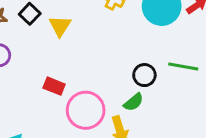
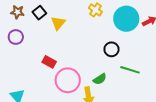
green line: (183, 66) -> (130, 70), moved
black circle: (144, 75) -> (112, 49), moved

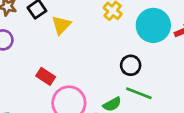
green line: (130, 70) -> (139, 93), moved

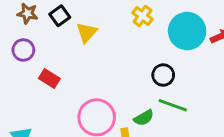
red rectangle: (46, 76) -> (49, 78), moved

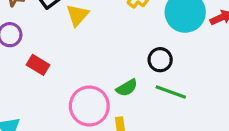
green semicircle: (144, 118) -> (127, 88), moved

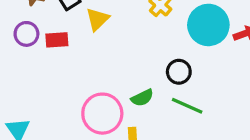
red rectangle: (38, 65) -> (57, 40), moved, turned -40

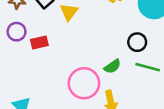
red rectangle: (57, 40) -> (39, 43), moved

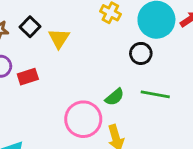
black circle: (137, 42) -> (141, 53), moved

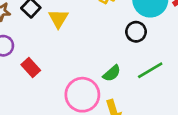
red rectangle: (28, 77) -> (31, 67), moved, turned 66
green line: (155, 94) -> (150, 70), turned -40

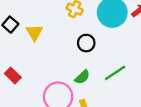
black circle: (136, 32) -> (86, 43), moved

